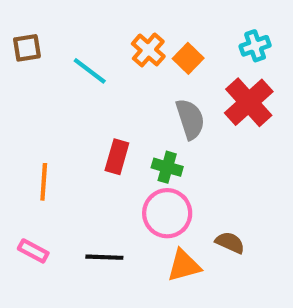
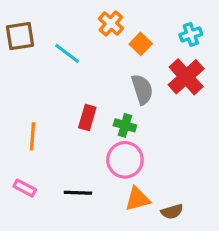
brown square: (27, 48) -> (20, 36), size x1.4
orange cross: (148, 50) -> (111, 24), moved
brown semicircle: (230, 243) -> (172, 212), moved, turned 140

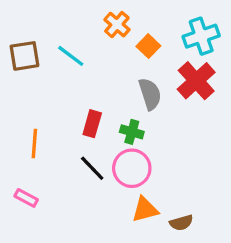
cyan cross: (191, 34) -> (201, 36), size x1.5
brown square: (20, 36) -> (24, 56), moved
black line: (78, 193) -> (92, 168), moved, turned 44

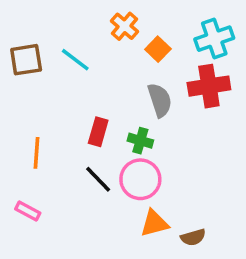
red cross: (196, 81) -> (209, 86), turned 33

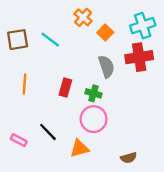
orange line: (37, 153) -> (25, 84), moved
black line: (98, 179) -> (48, 132), moved
orange triangle: (154, 223) -> (80, 148), moved

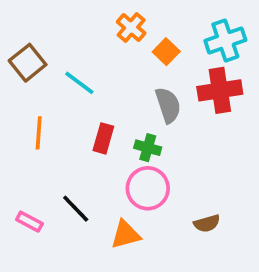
brown square: (18, 40) -> (28, 63), turned -30
cyan line: (50, 40) -> (79, 83), moved
brown semicircle: (129, 158) -> (207, 223), moved

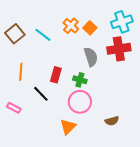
orange cross: (131, 28) -> (71, 26), moved
cyan line: (79, 83) -> (43, 35), moved
black line: (76, 209) -> (41, 94), moved
pink rectangle: (29, 222) -> (14, 108), moved
orange triangle: (126, 235) -> (68, 127), turned -30

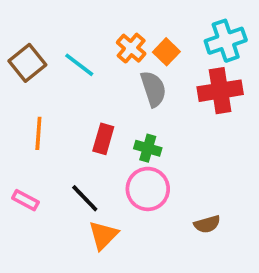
gray semicircle: (91, 57) -> (153, 89), moved
black line: (41, 94) -> (85, 198), moved
orange triangle: (68, 127) -> (103, 235), moved

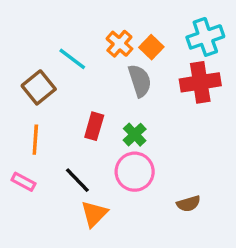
brown square: (27, 63) -> (39, 87), moved
orange line: (38, 133) -> (35, 140), moved
green cross: (148, 148) -> (135, 135), turned 30

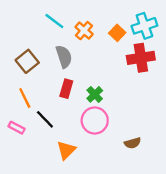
orange square: (151, 47) -> (117, 33), moved
cyan line: (72, 59) -> (54, 21), moved
gray semicircle: (140, 81) -> (64, 57), moved
orange line: (35, 140) -> (25, 98), turned -30
black line: (77, 180) -> (45, 119), moved

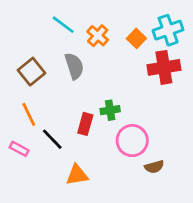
red rectangle: (66, 89) -> (85, 124), moved
green cross: (95, 94) -> (110, 110), turned 35
pink circle: (95, 120) -> (132, 141), moved
orange triangle: (66, 150) -> (77, 175), turned 36

